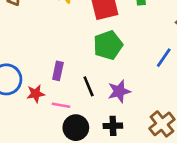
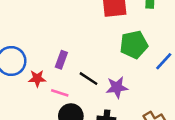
green pentagon: (108, 45) -> (134, 45), moved
black line: (89, 86) -> (88, 79), turned -42

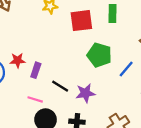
green pentagon: (134, 45) -> (99, 55), turned 30
red star: (37, 78) -> (18, 60), moved

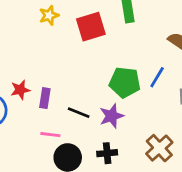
green pentagon: (99, 55) -> (125, 82), moved

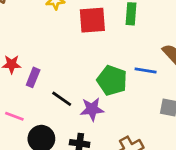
blue line: (157, 77) -> (146, 70), moved, turned 55
pink line: (50, 135) -> (14, 116), moved

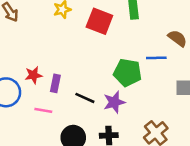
red square: (92, 20) -> (99, 21), turned 36
pink line: (14, 116) -> (43, 110), moved

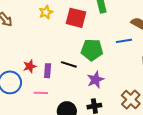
green pentagon: (127, 73) -> (92, 50), moved
black line: (85, 98) -> (69, 64), moved

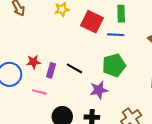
blue line: (124, 41) -> (116, 35), moved
green pentagon: (92, 50) -> (114, 65), moved, turned -30

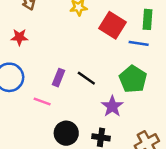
red star: (33, 62) -> (19, 37), moved
green pentagon: (114, 65) -> (133, 79), turned -30
purple star: (99, 90) -> (112, 106), turned -30

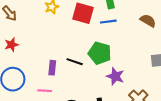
green pentagon: (133, 79) -> (100, 53), moved
purple star: (112, 106) -> (115, 76), moved

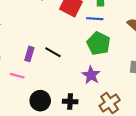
green pentagon: (100, 53) -> (98, 43), moved

